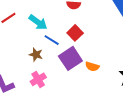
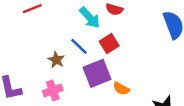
cyan arrow: (38, 22) -> (90, 18), moved

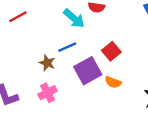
red square: (109, 44) -> (111, 51), moved
blue line: (79, 46) -> (67, 47), turned -60

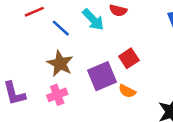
blue line: (67, 47) -> (61, 28), moved, turned 60
brown star: (47, 63) -> (60, 63), size x1.5

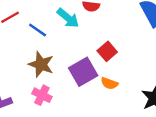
pink cross: (57, 95) -> (42, 95), turned -36

